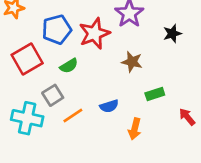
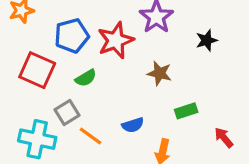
red square: (27, 59) -> (37, 70), turned -36
orange line: (73, 115) -> (91, 136), turned 70

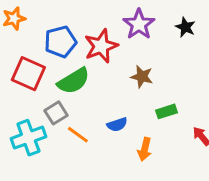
black star: (207, 40) -> (185, 27), moved, turned -30
green semicircle: (86, 78) -> (73, 81), size x1.6
cyan cross: (37, 139) -> (28, 138), turned -32

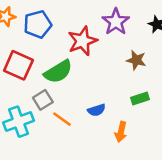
blue pentagon: (60, 42) -> (38, 24), moved
brown star: (142, 77) -> (136, 60), moved

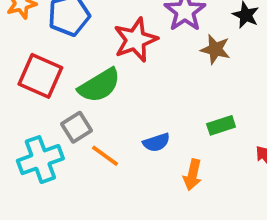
brown star: (136, 60) -> (215, 49), moved

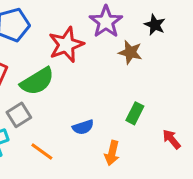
green rectangle: (221, 125) -> (135, 113), turned -45
orange line: (105, 156) -> (42, 151), moved

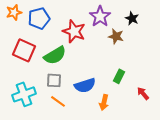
red star: (66, 45) -> (74, 31), turned -30
gray square: (19, 115) -> (54, 80), moved, turned 35
blue semicircle: (83, 127) -> (85, 85), size x1.5

